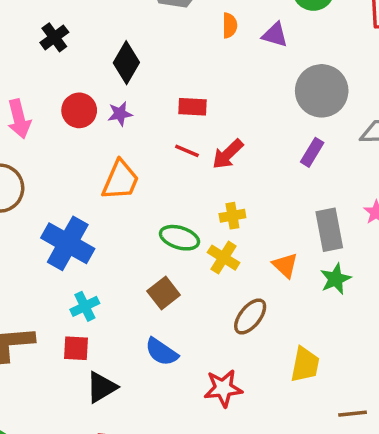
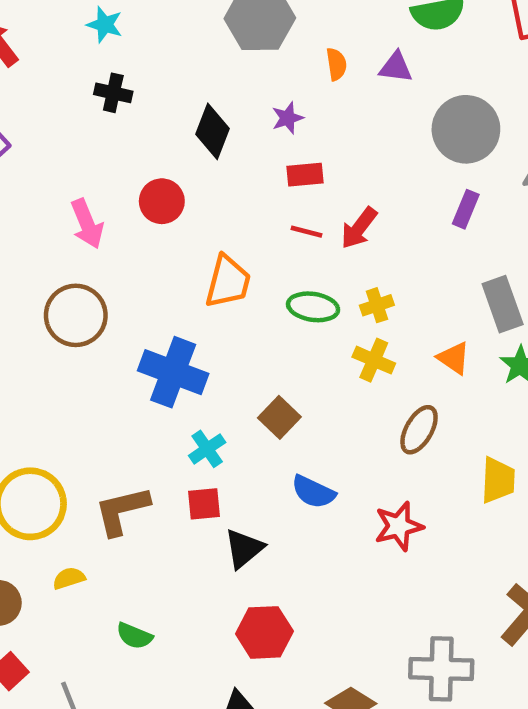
black cross: (54, 37) -> (113, 93), moved, turned -32
purple star: (120, 114) -> (288, 118), moved
green ellipse: (180, 238) -> (313, 307), moved
brown square: (164, 293) -> (279, 417), moved

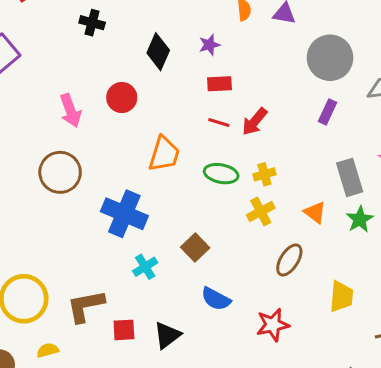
yellow cross: (374, 360) -> (261, 211), turned 36
red square: (204, 504) -> (124, 330), moved

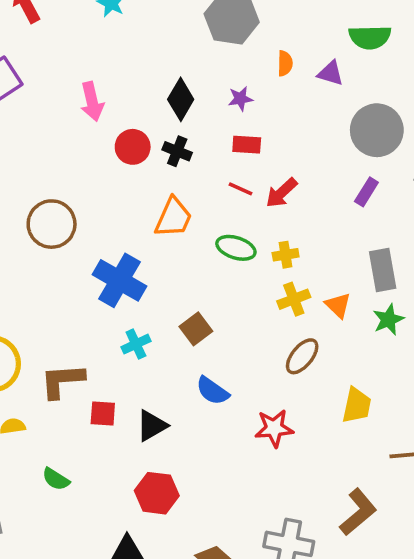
black cross: (92, 23) -> (177, 151), moved
pink arrow: (70, 111) -> (92, 102), moved
yellow cross: (261, 211) -> (294, 299), moved

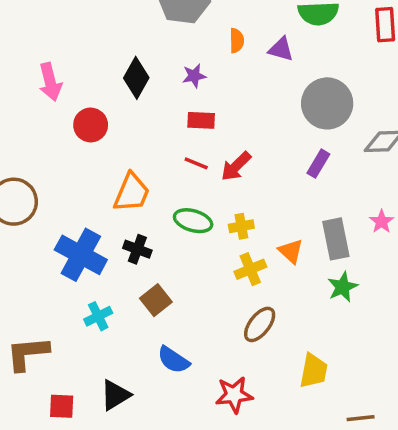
black cross: (177, 151) -> (137, 249), moved
orange triangle: (338, 305) -> (291, 251), moved
red square: (103, 413) -> (62, 406), moved

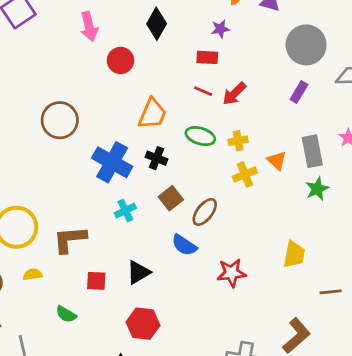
purple star: (194, 76) -> (220, 29), moved
brown ellipse: (260, 324) -> (205, 212), moved

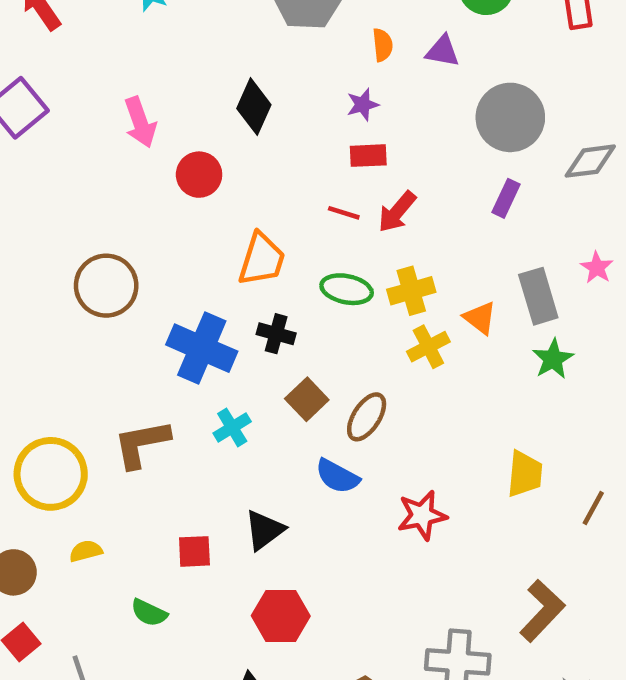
red rectangle: (207, 57) -> (368, 156), moved
yellow cross: (238, 141) -> (411, 291), size x1.4
brown L-shape: (70, 239) -> (142, 444), moved
brown line: (331, 292) -> (593, 508), moved, turned -50

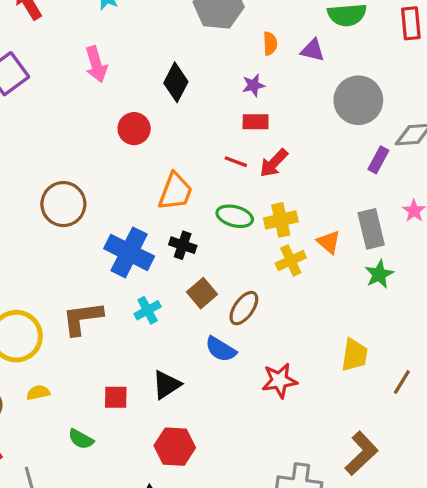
pink arrow: (140, 122) -> (96, 64), moved
purple rectangle: (506, 198) -> (378, 160), moved

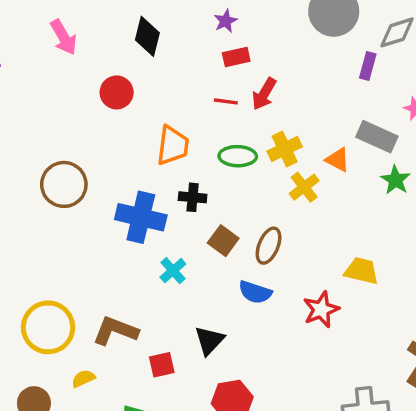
gray rectangle: (371, 229) -> (377, 137), turned -39
brown L-shape: (82, 318) -> (115, 331), moved, turned 42
yellow trapezoid: (354, 355) -> (361, 271), moved, turned -72

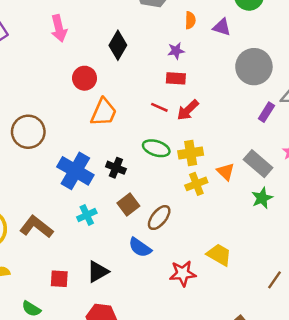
orange trapezoid: (173, 146) -> (104, 112), moved
brown L-shape: (115, 331) -> (36, 227), moved

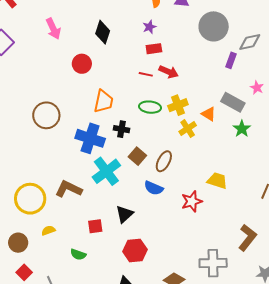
red arrow: (188, 110) -> (169, 72), turned -102
orange trapezoid: (104, 112) -> (104, 101), moved
cyan cross: (87, 215) -> (106, 171), size x1.8

